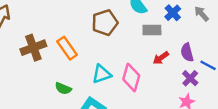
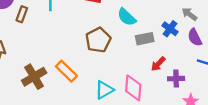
blue cross: (173, 13) -> (170, 29), moved
purple semicircle: (187, 52) -> (195, 37), moved
purple cross: (190, 78) -> (176, 79), moved, turned -35

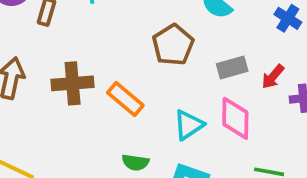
gray rectangle: (145, 39) -> (232, 67), moved
brown cross: (34, 77) -> (73, 83), moved, turned 30

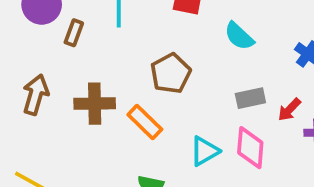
brown pentagon: (173, 45) -> (171, 73), moved

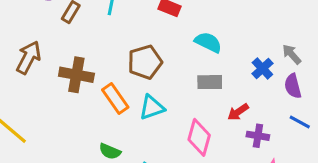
cyan semicircle: (239, 36) -> (208, 42), turned 152
gray rectangle: (250, 98) -> (210, 82), moved
cyan triangle: (205, 151) -> (152, 108), moved

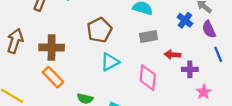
orange rectangle: (115, 98) -> (53, 77), moved
red arrow: (238, 112) -> (173, 55), turned 49
blue line: (300, 122) -> (218, 54), turned 49

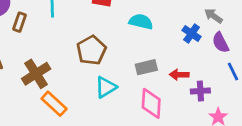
gray rectangle: (148, 37) -> (146, 67), moved
brown cross: (52, 47) -> (36, 74), turned -30
orange rectangle: (53, 77) -> (54, 104), moved

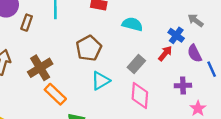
purple semicircle: (220, 43) -> (195, 53), moved
gray rectangle: (146, 67) -> (136, 64), turned -36
red arrow: (179, 75) -> (165, 53), moved, turned 126

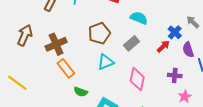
gray rectangle: (136, 64) -> (132, 43), moved

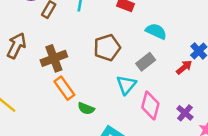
cyan triangle: (106, 62) -> (126, 85), moved, turned -30
purple cross: (175, 76) -> (185, 113), moved, turned 32
green semicircle: (81, 92) -> (86, 108), moved

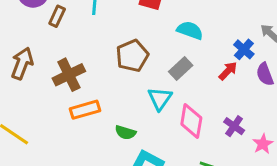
orange rectangle: (64, 88) -> (85, 110), turned -65
green semicircle: (86, 108) -> (125, 132), moved

